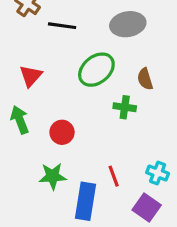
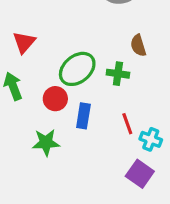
green ellipse: (96, 70) -> (77, 69), moved
red line: (114, 176) -> (127, 124), moved
blue rectangle: (86, 201) -> (83, 116), moved, size x0.7

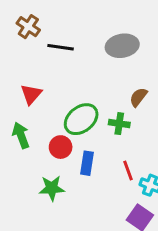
brown semicircle: (138, 45) -> (138, 97), turned 54

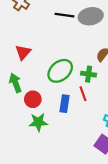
black line: (61, 47) -> (64, 15), moved
red circle: (61, 147) -> (33, 99), moved
red line: (128, 171) -> (83, 94), moved

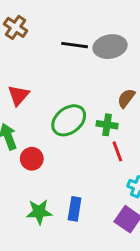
red line: (83, 94) -> (117, 151), moved
blue rectangle: (64, 104) -> (75, 209), moved
green star: (38, 122) -> (39, 212), moved

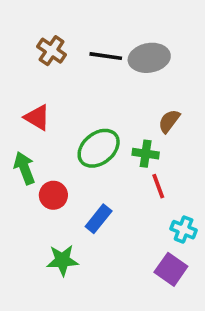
brown cross: (16, 27) -> (52, 51), moved
red triangle: (19, 95) -> (37, 118), turned -40
blue rectangle: (75, 209) -> (99, 219), moved, turned 30

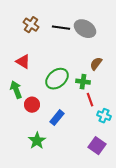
gray ellipse: (149, 58) -> (85, 29), turned 40
cyan cross: (184, 230) -> (104, 116), moved
green star: (62, 260) -> (37, 141), turned -30

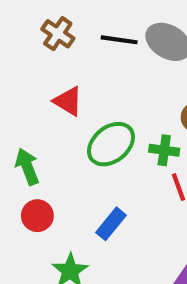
red triangle: (23, 62) -> (68, 101), moved
red circle: (32, 105) -> (37, 216), moved

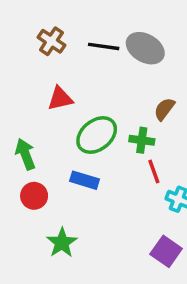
red triangle: (68, 101) -> (60, 99), turned -44
blue rectangle: (111, 224) -> (84, 180), moved, turned 68

